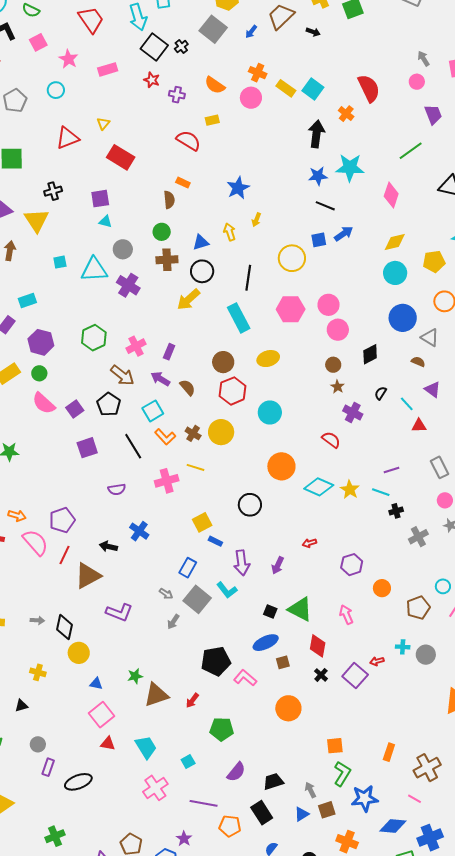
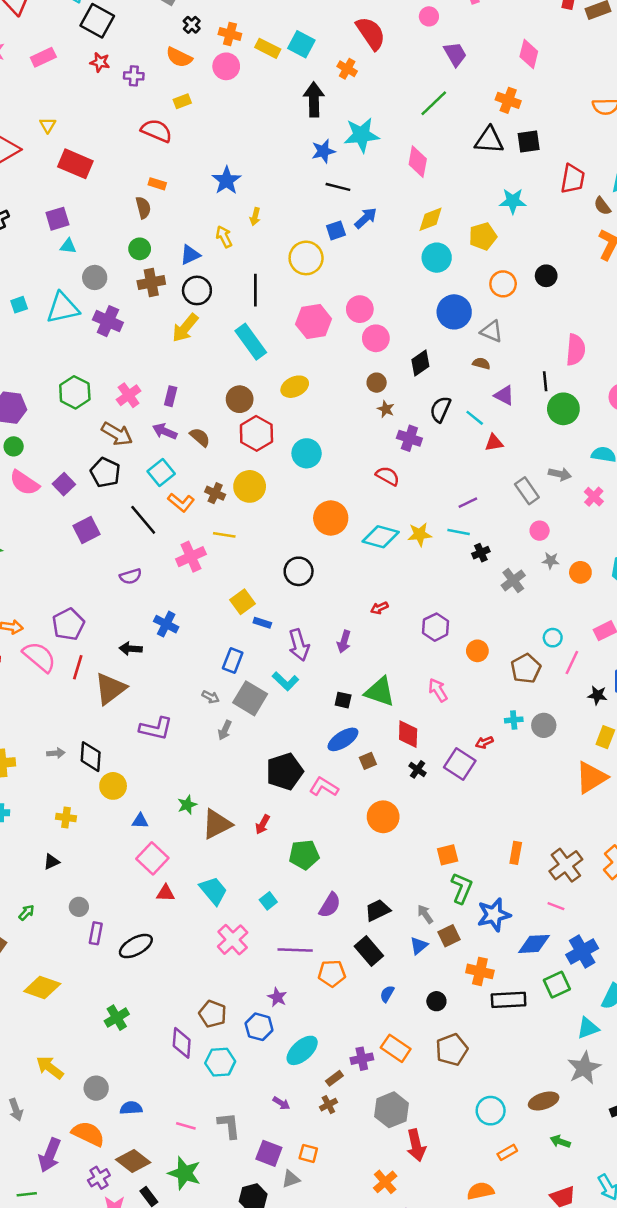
black cross: (181, 47) -> (192, 25), moved
black semicircle: (381, 393) -> (440, 409), size x1.5
yellow star: (350, 490) -> (420, 534), turned -30

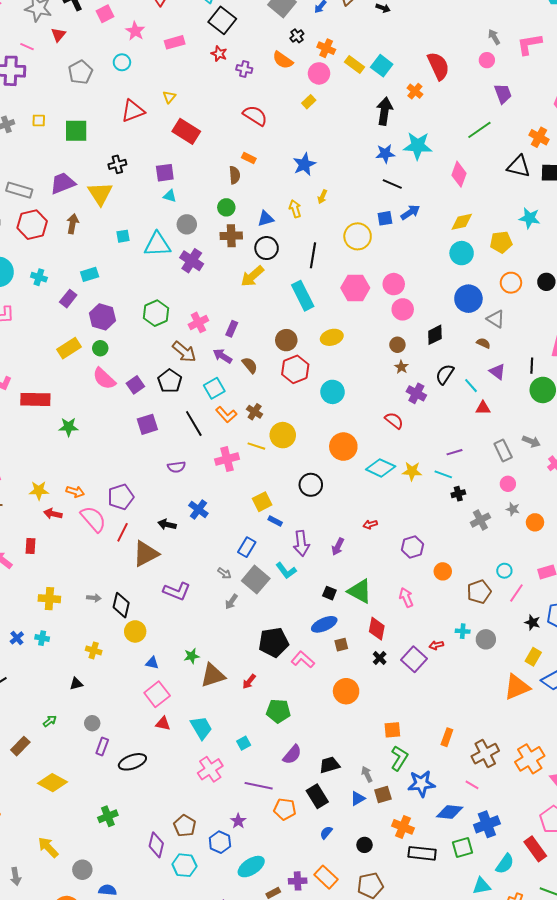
yellow rectangle: (182, 101) -> (309, 102), moved, turned -32
yellow circle: (250, 486) -> (283, 435), moved

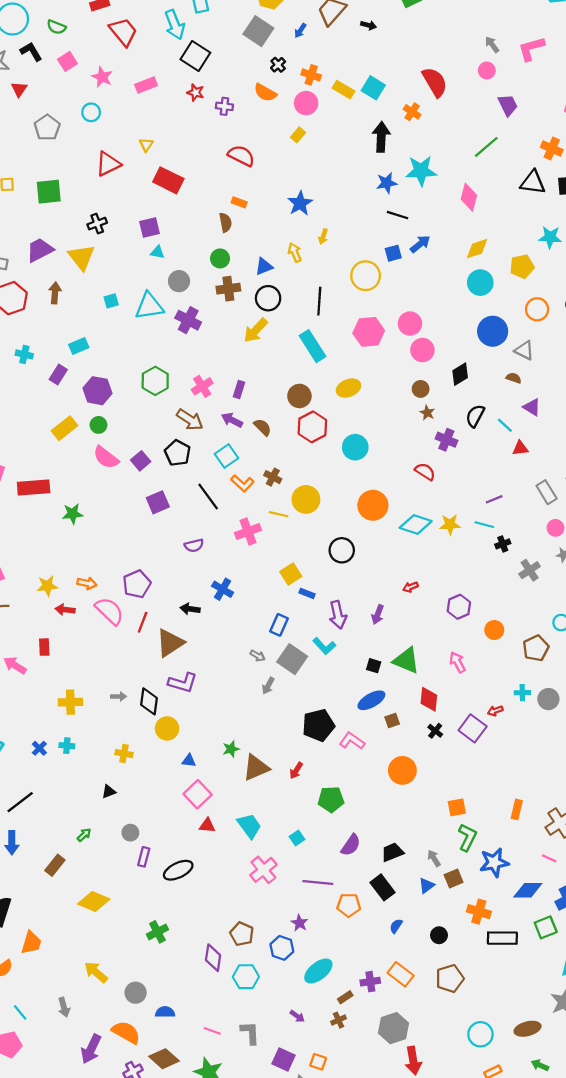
purple L-shape: (177, 591) -> (183, 683), moved

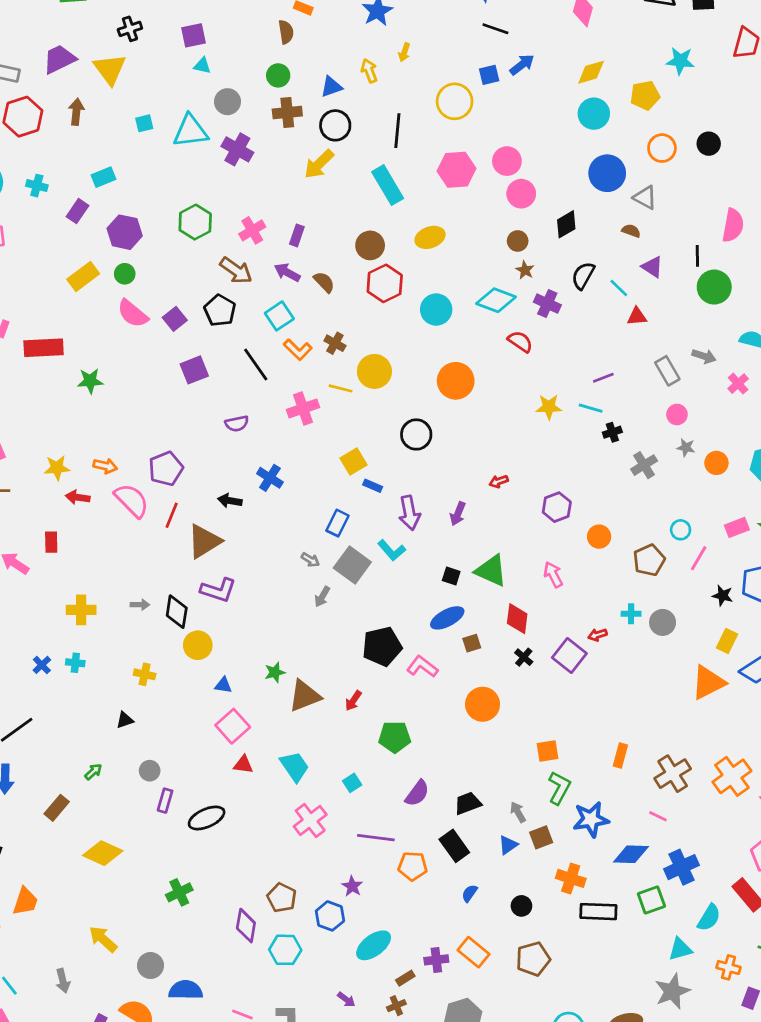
cyan diamond: (416, 524) -> (496, 300), moved
blue semicircle: (165, 1012) -> (186, 990), size x1.4

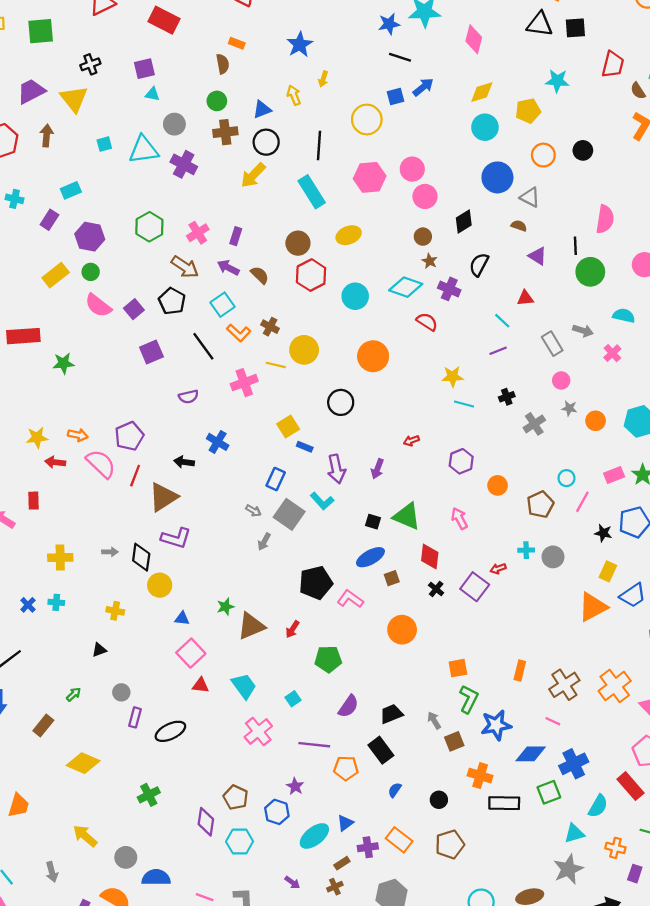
cyan line: (619, 288) -> (502, 321), moved
cyan line: (591, 408) -> (464, 404), moved
blue triangle: (508, 845) -> (345, 823), moved

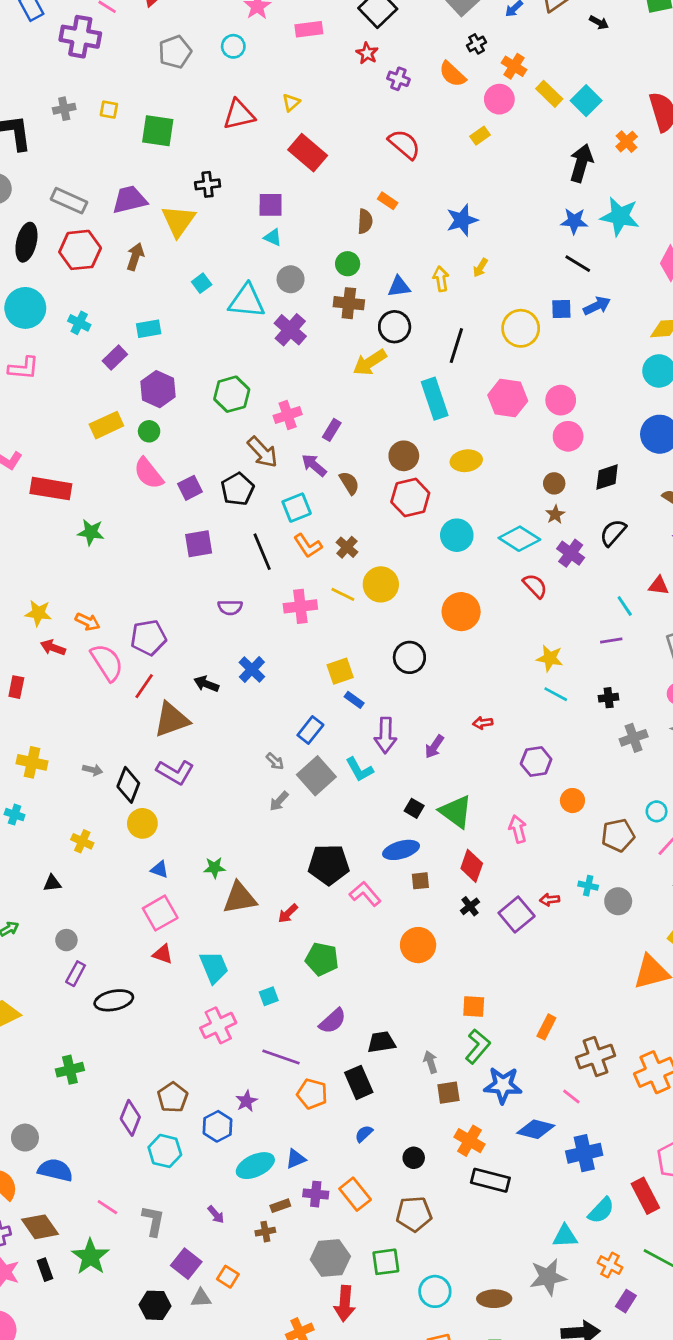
cyan square: (104, 144) -> (202, 283), turned -35
green square: (549, 792) -> (386, 1262), moved

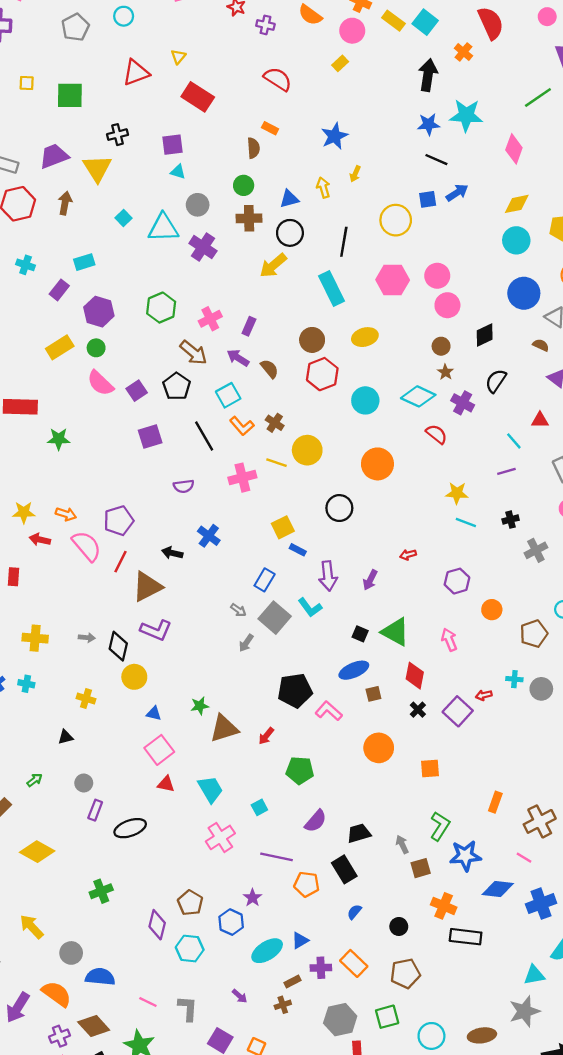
orange square: (474, 1006) -> (430, 768), moved

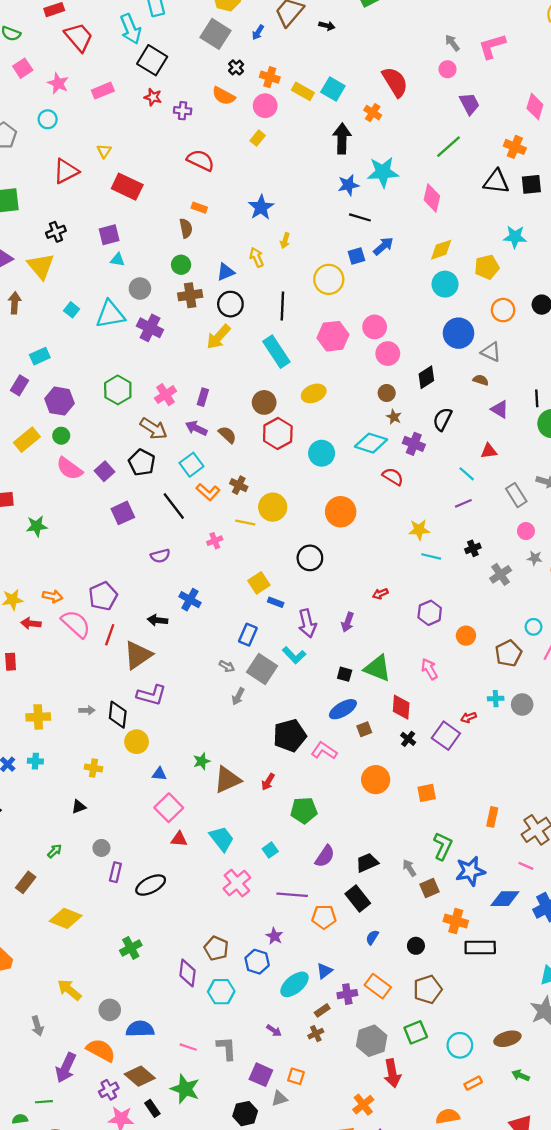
pink cross: (242, 478) -> (215, 541), size x0.6

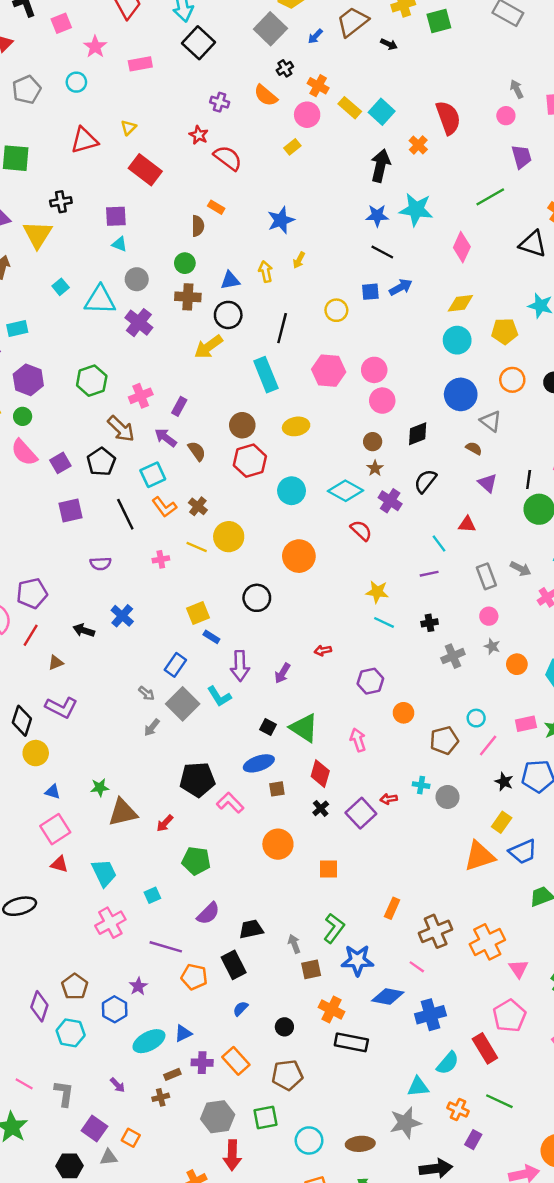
red star: (153, 97) -> (199, 135), moved
yellow circle: (329, 279) -> (336, 310), size x0.7
brown triangle: (138, 655) -> (56, 663), size x0.5

